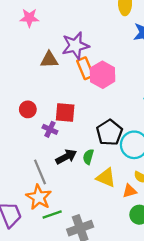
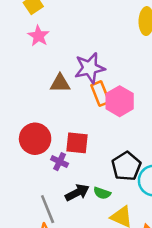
pink star: (29, 18) -> (39, 36), turned 30
red circle: (28, 109) -> (35, 139), size x1.6
green semicircle: (88, 157) -> (102, 193), turned -88

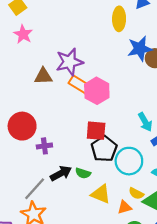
orange rectangle: (100, 94) -> (79, 85), turned -35
red square: (77, 143) -> (96, 131), moved
purple cross: (60, 162) -> (44, 146), turned -32
gray line: (48, 209) -> (35, 189), turned 65

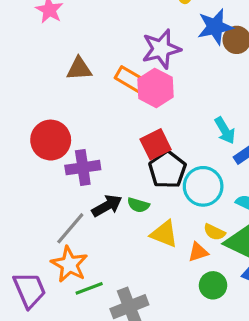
purple star: (69, 62) -> (161, 49), moved
red square: (96, 131) -> (156, 144), turned -30
purple cross: (44, 146) -> (83, 168), size x1.5

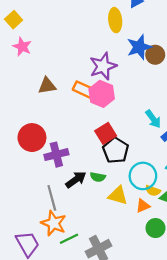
cyan circle: (203, 186) -> (143, 176), moved
gray line: (70, 228) -> (52, 198), turned -50

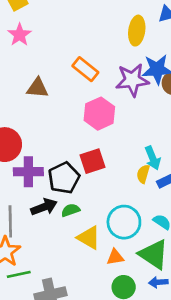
purple star: (103, 66) -> (132, 80), moved
orange rectangle: (84, 90) -> (85, 69), moved
black pentagon: (116, 150) -> (64, 178), moved
green semicircle: (98, 177) -> (71, 210), turned 136
yellow semicircle: (153, 191) -> (143, 174), moved, turned 72

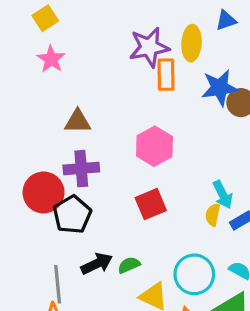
orange rectangle: (85, 69) -> (166, 75), moved, turned 55
purple star: (132, 80) -> (149, 47), moved
purple cross: (28, 172) -> (81, 169), moved
black pentagon: (64, 178) -> (72, 215), moved

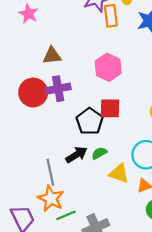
red circle: (44, 193) -> (33, 92), moved
red square: (151, 204) -> (110, 108), turned 30
black pentagon: (72, 215) -> (90, 121), moved

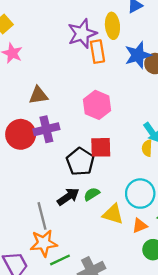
orange star: (51, 199) -> (44, 243), turned -30

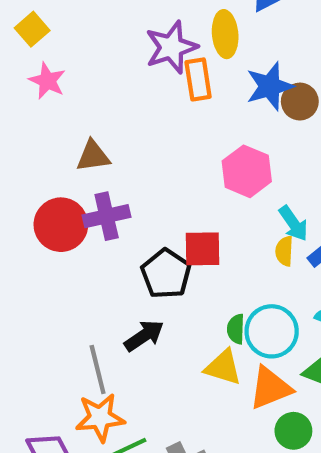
pink hexagon: (97, 105) -> (247, 171), moved
green semicircle: (92, 194) -> (236, 329), moved, turned -56
orange triangle: (140, 226) -> (270, 388), size x1.6

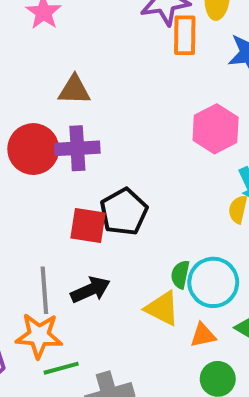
red square: (202, 249) -> (88, 226), moved
black arrow: (144, 336) -> (90, 290), moved
orange triangle: (270, 388) -> (203, 335), size x0.6

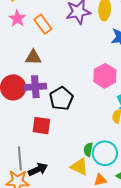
orange rectangle: (185, 35) -> (43, 24), moved, turned -36
black pentagon: (124, 212) -> (61, 98), moved
black arrow: (90, 290) -> (38, 169), moved

